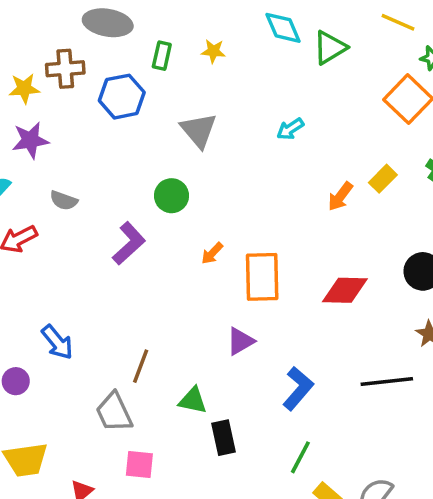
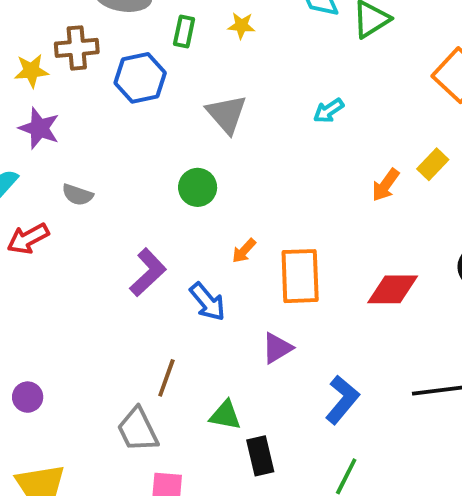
purple star: (30, 140) -> (39, 128), turned 30
purple L-shape: (129, 243) -> (148, 272), moved
blue arrow: (57, 342) -> (207, 302), moved

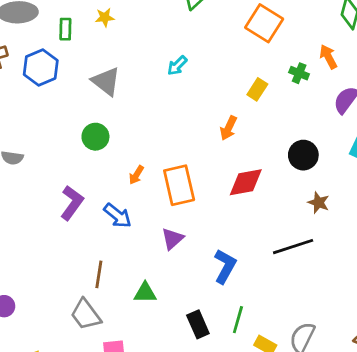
orange arrow: (386, 185) -> (229, 128), moved
black rectangle: (260, 456) -> (198, 324), moved

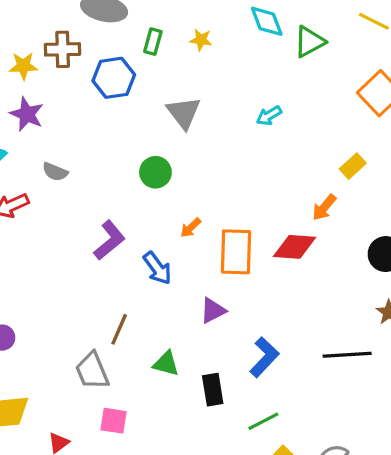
orange arrow: (229, 128) -> (324, 207), moved
red diamond: (246, 182) -> (295, 247), moved
green line: (238, 320) -> (263, 421), turned 32
black rectangle: (198, 324) -> (213, 390), moved

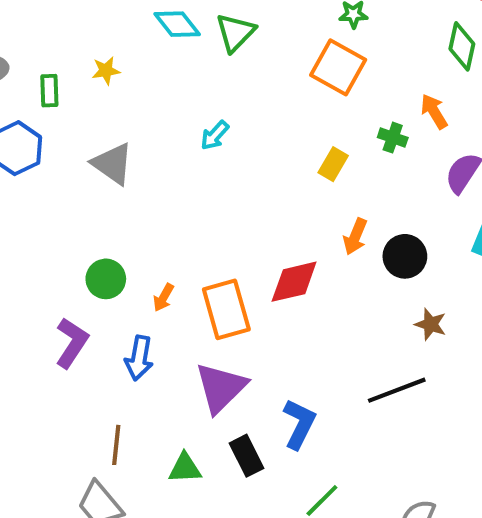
green circle: (155, 172) -> (106, 279), moved
orange arrow: (324, 207) -> (355, 237), moved
blue arrow: (157, 268) -> (139, 358), turned 64
purple triangle: (213, 311) -> (221, 388), size x1.6
black rectangle: (213, 390) -> (246, 456), moved

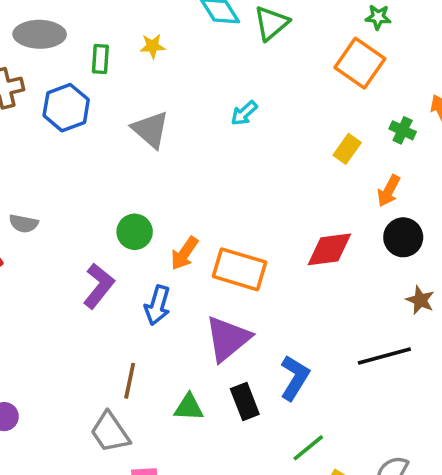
orange arrow: (355, 237) -> (389, 191), moved
red diamond: (294, 282) -> (329, 249), moved
orange arrow: (163, 298) -> (184, 253), size x1.4
orange rectangle: (226, 309) -> (239, 269), turned -63

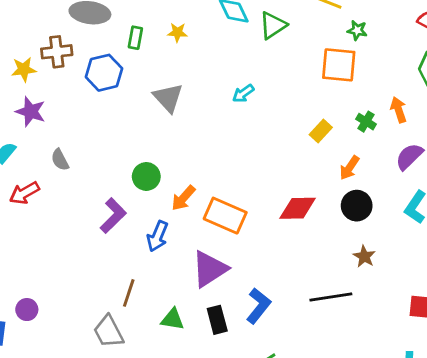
orange square: (360, 63) -> (339, 65), turned -36
gray semicircle: (24, 224) -> (60, 160), turned 45

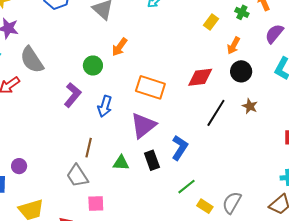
gray semicircle: (60, 160) -> (32, 60), size x1.8
orange arrow: (183, 198) -> (120, 47), moved
black line: (331, 297) -> (216, 113), moved, turned -44

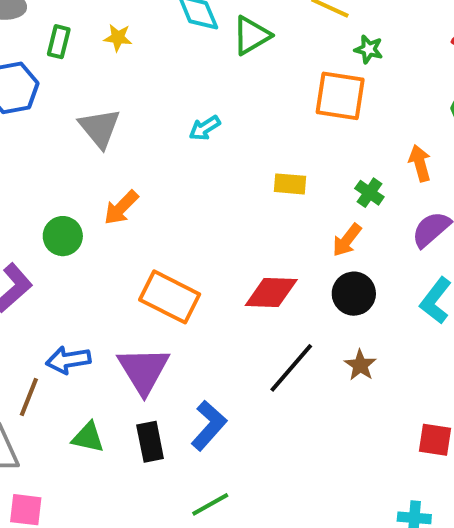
green cross: (242, 12) -> (369, 193), moved
yellow rectangle: (211, 22) -> (290, 184), moved, turned 49
blue arrow: (105, 106) -> (68, 360), moved, turned 55
purple triangle: (143, 125) -> (144, 370), turned -32

